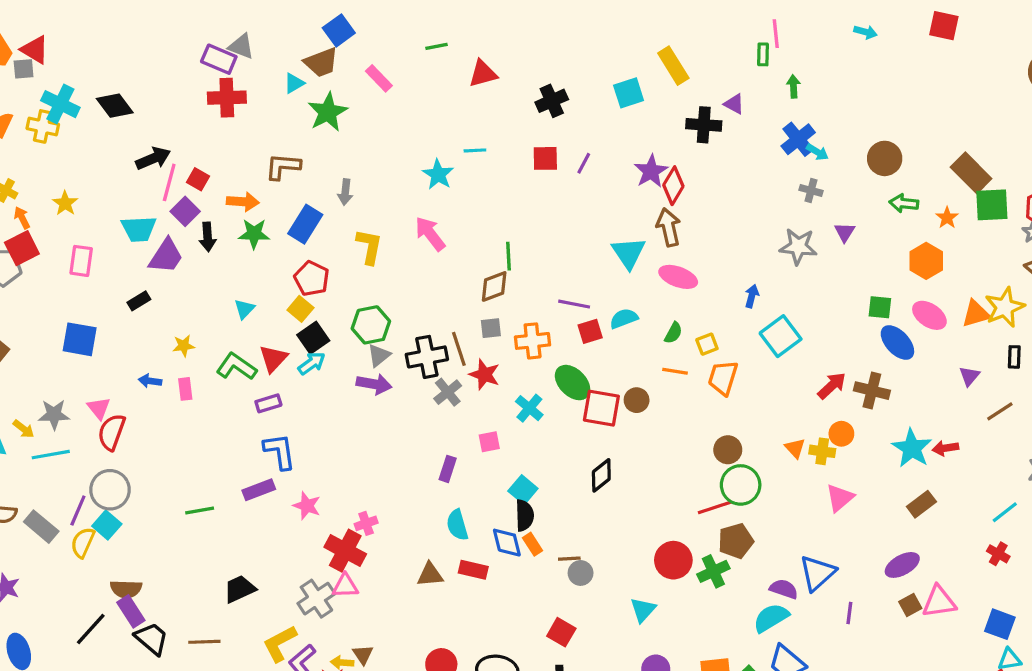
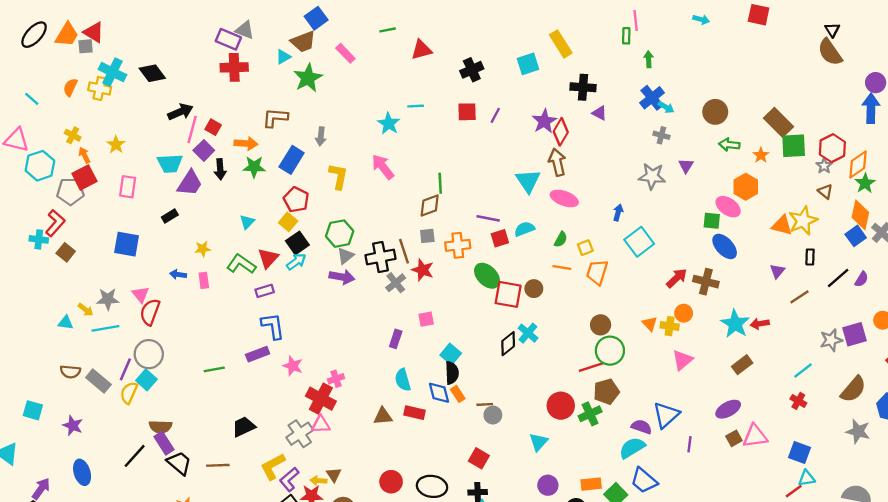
purple triangle: (734, 104) -> (599, 113), moved
orange triangle: (976, 314) -> (782, 225), turned 30
pink ellipse: (929, 315) -> (728, 207), moved
cyan cross: (529, 408) -> (528, 333), moved

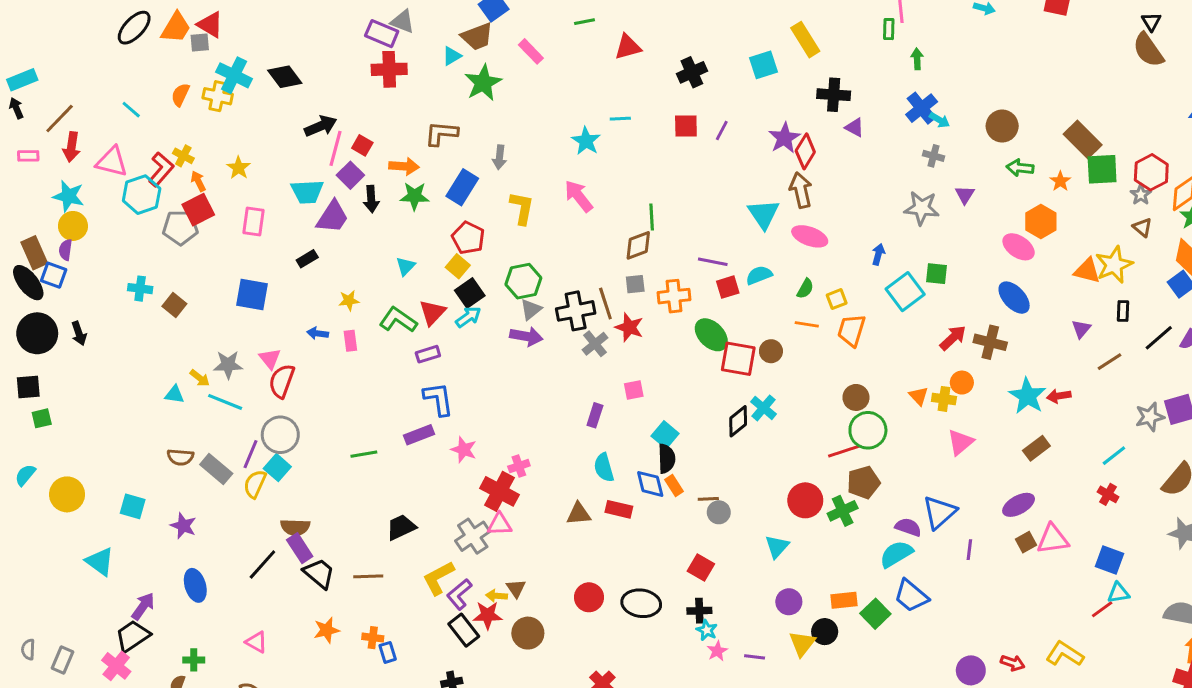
green square: (712, 221) -> (937, 274), moved
red L-shape: (55, 223) -> (161, 169), moved
cyan line: (105, 328) -> (225, 402), turned 32

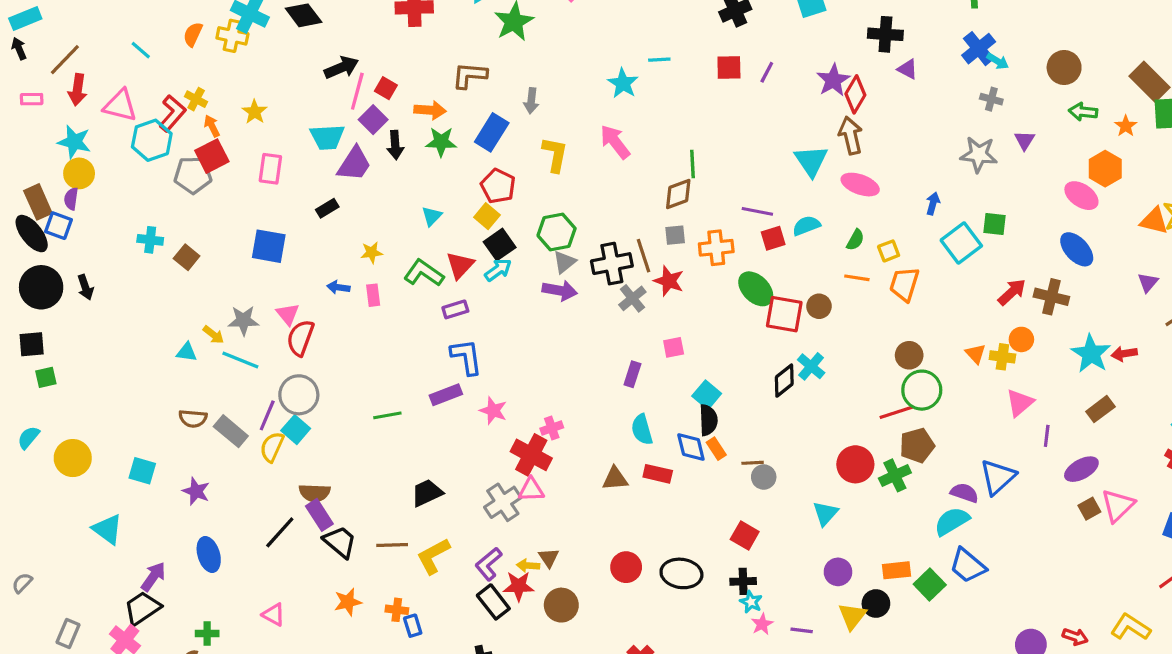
pink triangle: (1053, 539) -> (1118, 505), turned -36
purple line: (969, 550) -> (1047, 436), moved
yellow L-shape: (438, 578) -> (433, 556), moved
gray semicircle: (28, 649) -> (22, 583), moved, turned 42

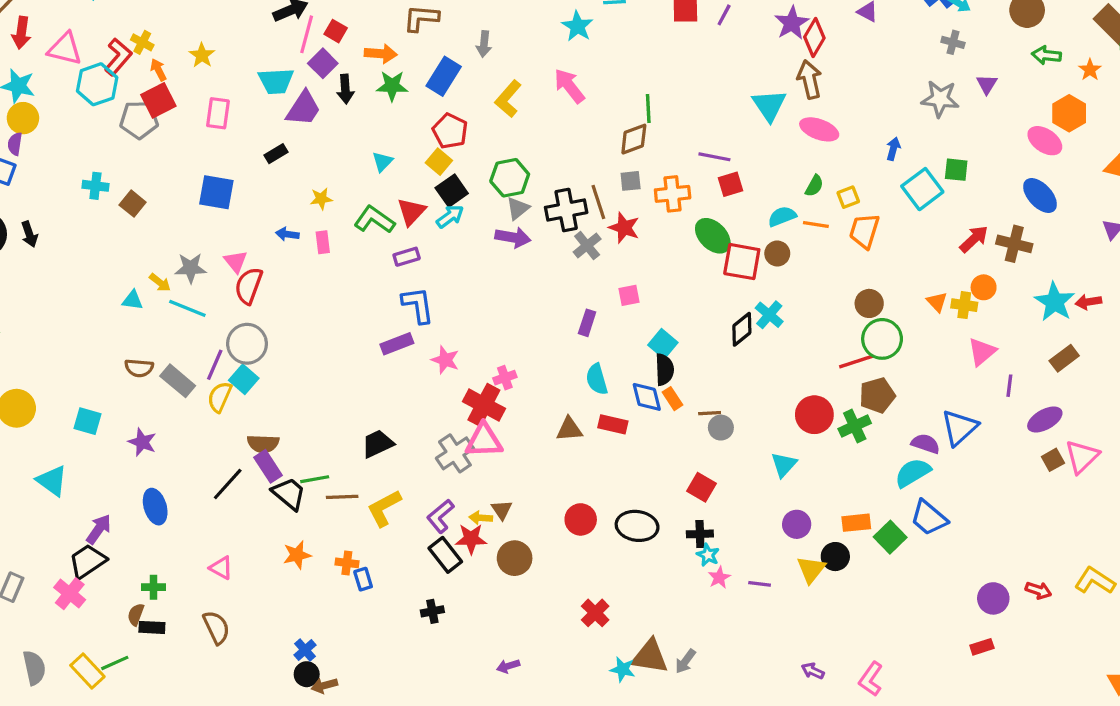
yellow L-shape: (555, 154) -> (508, 99), turned -150
cyan semicircle: (806, 226) -> (782, 216), moved
green line: (387, 415) -> (315, 479), moved
pink triangle: (531, 490) -> (484, 440), size x1.4

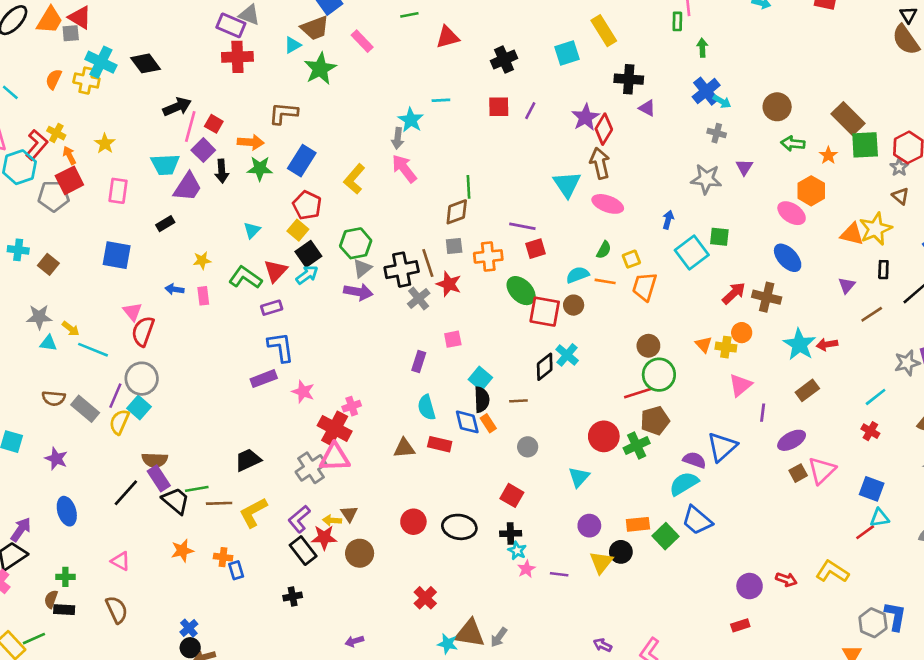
gray arrow: (484, 44) -> (398, 138), moved
gray star: (191, 268) -> (39, 317), moved
brown line: (710, 413) -> (518, 401), moved

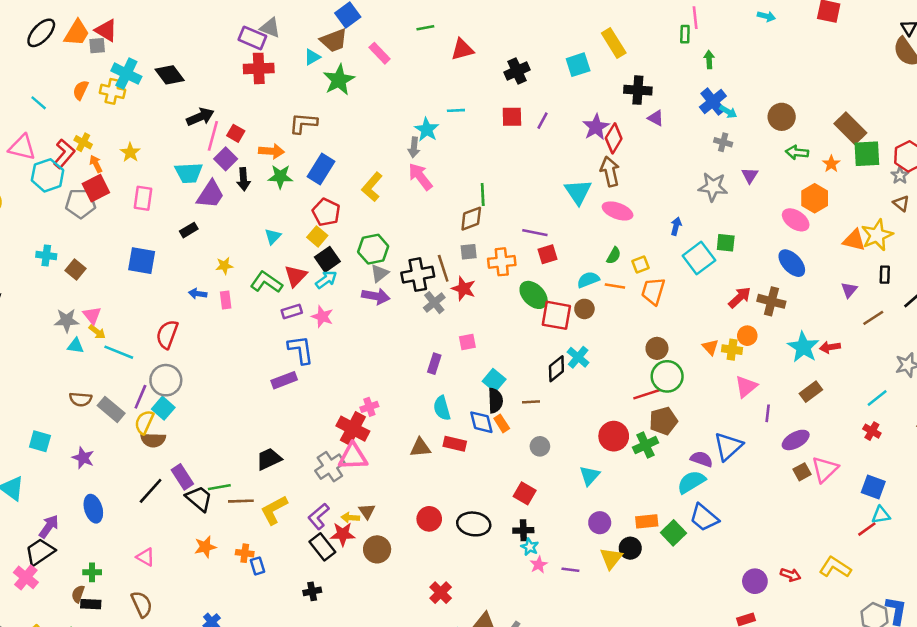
pink triangle: (132, 312) -> (92, 315), moved
pink star: (303, 392) -> (322, 317), moved
brown semicircle: (155, 460) -> (153, 440), moved

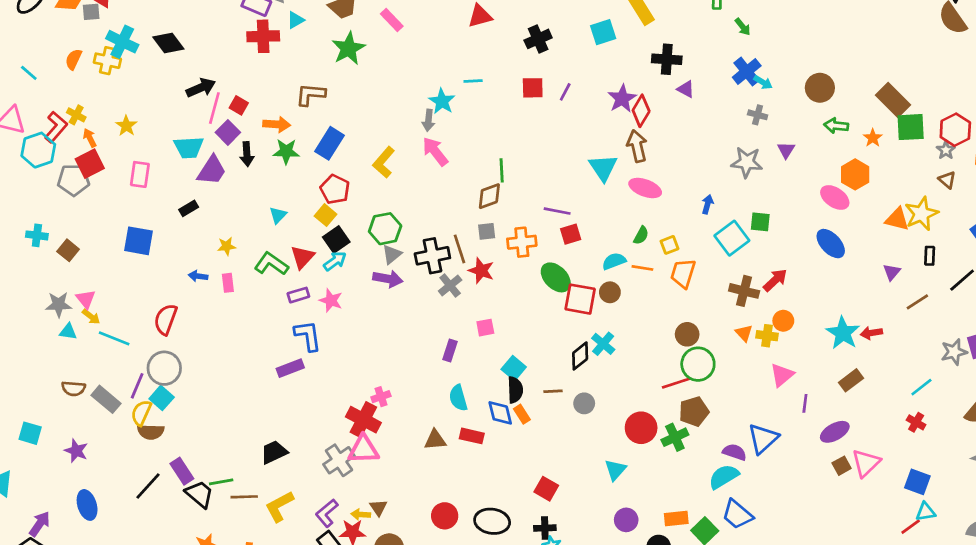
cyan triangle: (312, 57) -> (296, 20), moved
green arrow: (709, 60) -> (743, 27), turned 144
brown cross: (771, 301) -> (744, 291), moved
gray circle: (540, 446) -> (584, 403), moved

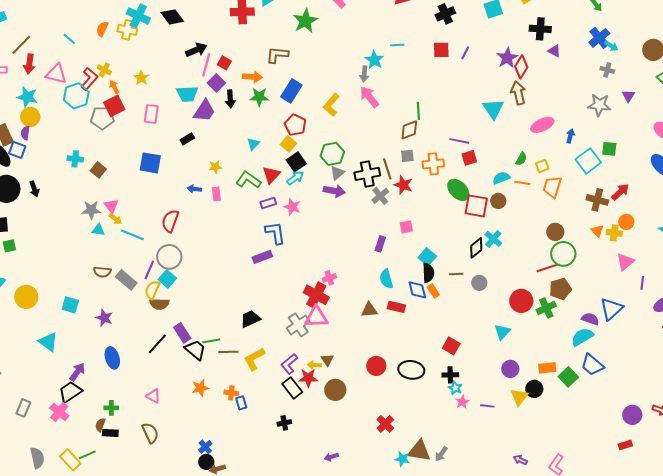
pink ellipse: (645, 188) -> (542, 125), moved, turned -45

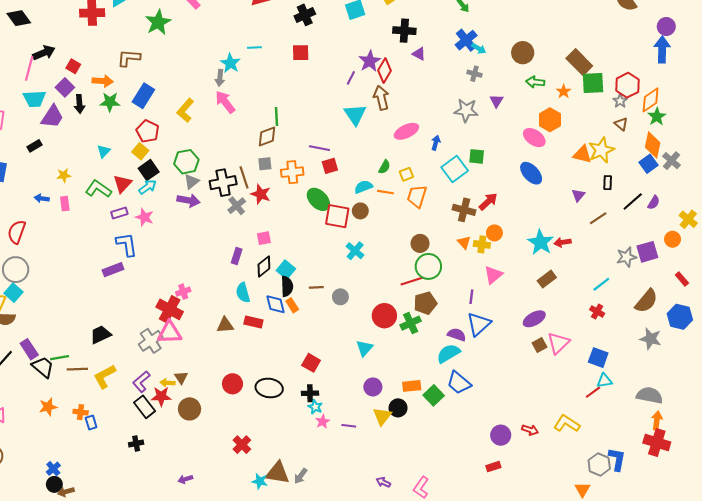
purple line: (465, 53) -> (351, 78), moved
pink line: (206, 65) -> (29, 68), moved
black diamond: (476, 248) -> (264, 266), moved
purple line: (642, 283) -> (471, 297), moved

